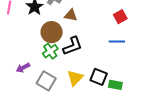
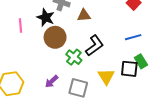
brown circle: (52, 32) -> (55, 37), moved
blue line: (117, 41) -> (133, 37), moved
green rectangle: (115, 85) -> (141, 61), moved, turned 64

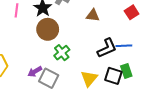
brown triangle: (84, 15) -> (93, 15), moved
black L-shape: (94, 46) -> (107, 48), moved
gray square: (78, 88) -> (49, 78), moved

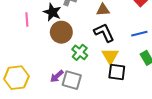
black L-shape: (107, 48) -> (104, 33), moved, turned -80
black square: (113, 76) -> (117, 72), moved
yellow triangle: (89, 78) -> (110, 56), moved

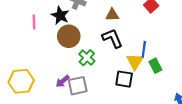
blue line: (139, 34) -> (144, 49), moved, turned -70
yellow triangle: (110, 56) -> (135, 61), moved
gray square: (72, 80) -> (78, 86), turned -30

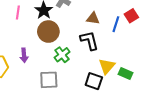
blue line: (144, 49) -> (116, 24), moved
green rectangle: (155, 66) -> (125, 74), turned -48
purple arrow: (63, 81) -> (24, 55), moved, turned -64

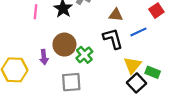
blue line: (116, 24) -> (138, 32), moved, turned 49
brown circle: (48, 32) -> (64, 45), moved
black square: (94, 81) -> (136, 83), moved, turned 30

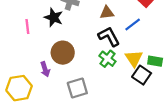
green cross: (84, 55) -> (107, 59), moved

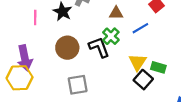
black L-shape: (109, 36) -> (99, 47), moved
green cross: (107, 59) -> (111, 36), moved
purple arrow: (45, 69) -> (25, 58), moved, size x1.6

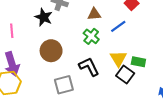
pink line: (35, 17) -> (12, 31), moved
black L-shape: (99, 47) -> (89, 67), moved

